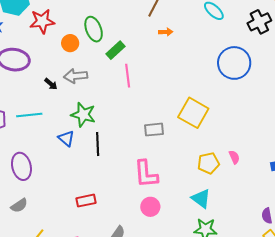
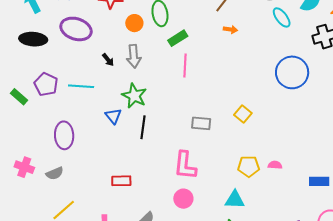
gray arrow: (76, 76) -> (134, 56), turned -100
yellow square: (193, 113) -> (243, 114), size x0.6
pink semicircle: (234, 157) -> (275, 165), turned -72
cyan triangle: (201, 199) -> (235, 200), turned -45

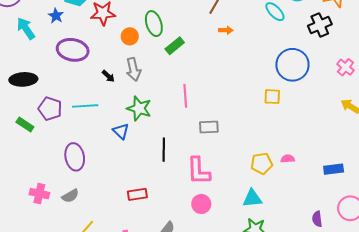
black ellipse: (33, 39) -> (23, 79), moved
pink line: (185, 65) -> (185, 96), moved
yellow square: (243, 114) -> (272, 97), moved, turned -30
black line: (143, 127) -> (164, 150), moved

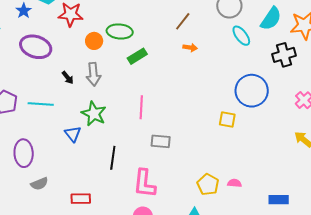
green ellipse: (154, 24) -> (120, 31), turned -75
yellow pentagon: (262, 163) -> (208, 184), turned 30
gray semicircle: (70, 196) -> (39, 184), moved

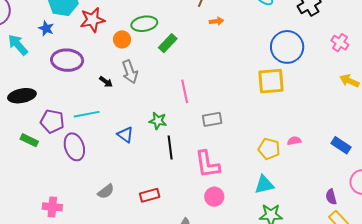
green star: (94, 114) -> (158, 121), moved, size x0.7
yellow square: (227, 120) -> (271, 81), size x1.6
purple ellipse: (24, 153) -> (74, 147), moved
blue rectangle: (279, 200) -> (341, 145), turned 48

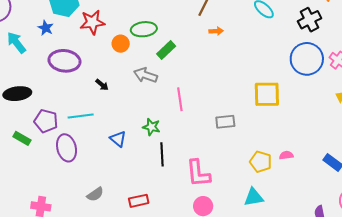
blue circle: (287, 47) -> (307, 59), moved
gray arrow: (130, 72) -> (145, 75), moved, turned 125
gray rectangle: (212, 119) -> (225, 122), moved

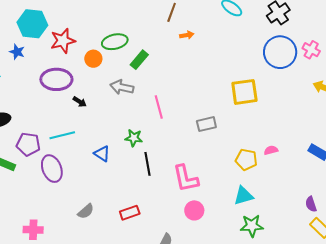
purple ellipse: (65, 61) -> (56, 79), moved

